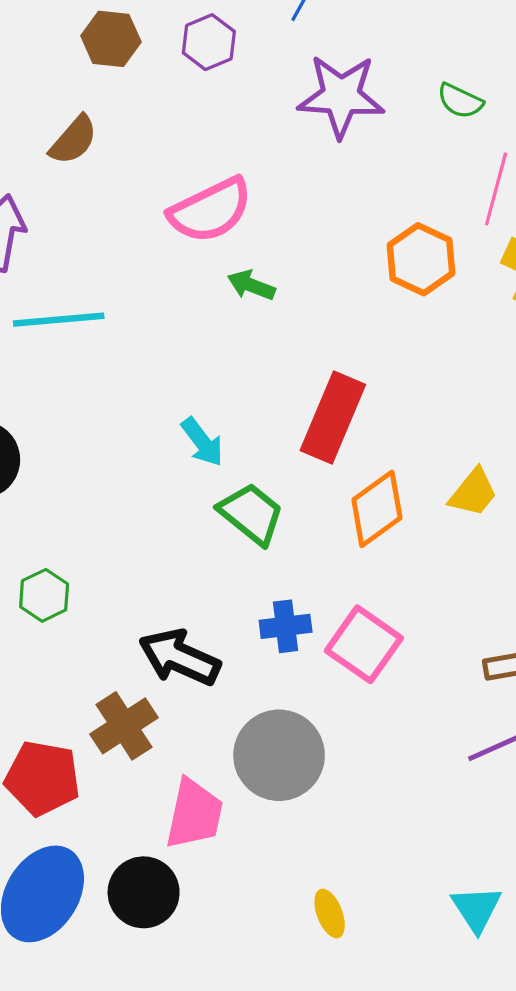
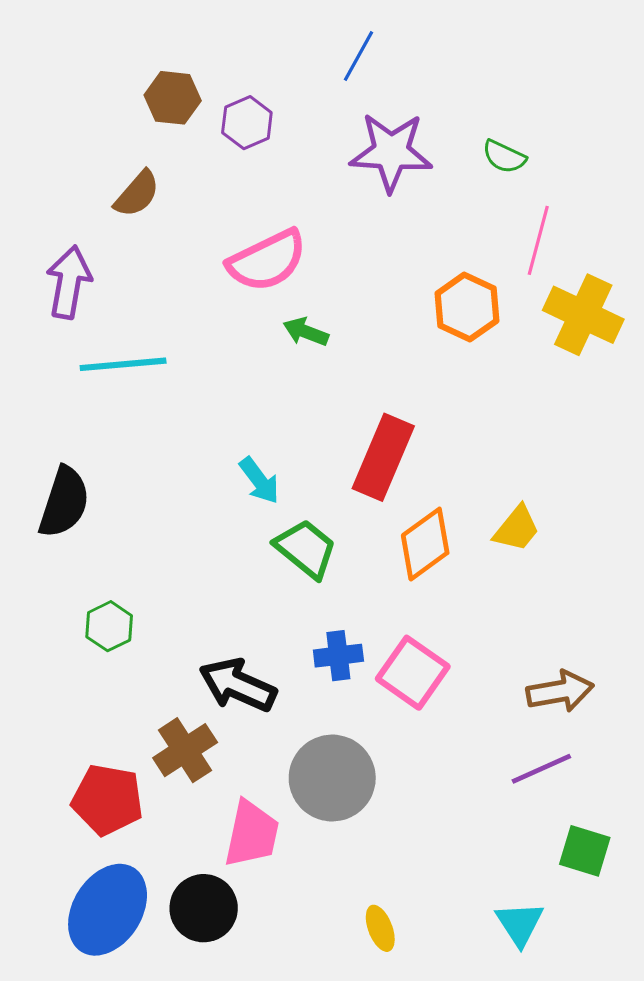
purple hexagon: (209, 42) -> (247, 123), moved

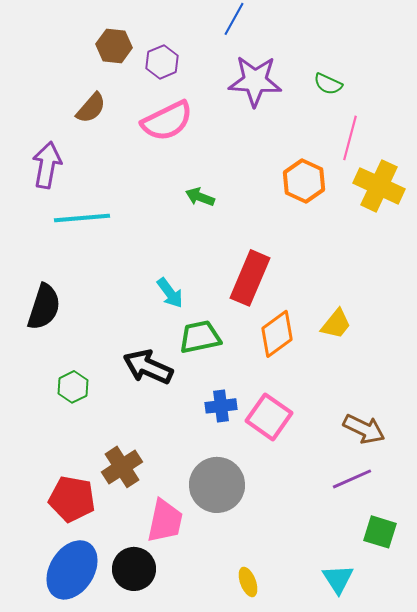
pink semicircle: (267, 261) -> (167, 121), moved
green trapezoid: (306, 549) -> (200, 337), turned -51
black arrow: (238, 685) -> (148, 367), moved
brown arrow: (560, 691) -> (364, 429), turned 36

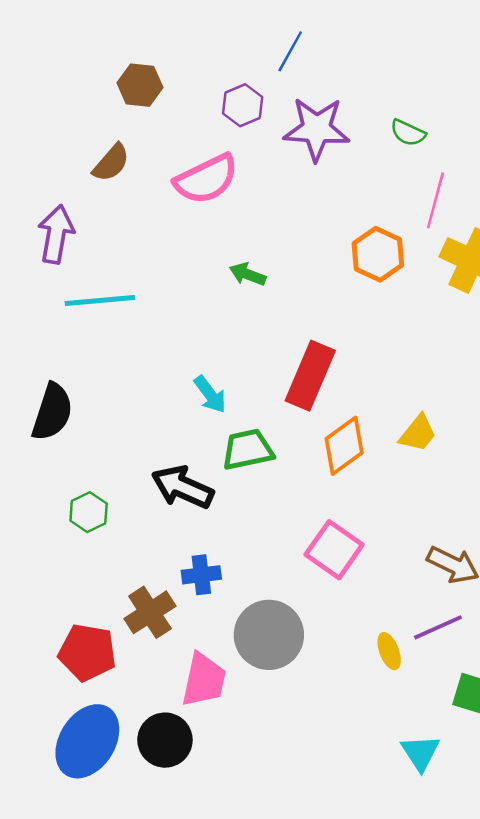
purple hexagon: (162, 62) -> (243, 105), moved
blue cross: (221, 406) -> (201, 575), moved
yellow ellipse: (248, 582) -> (389, 651), moved

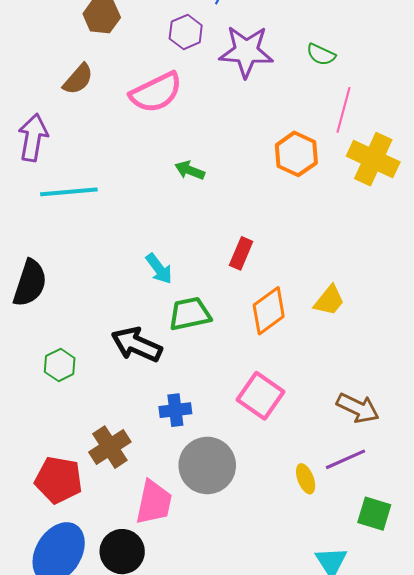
red rectangle: (310, 376) -> (241, 253), size x0.6
blue cross: (201, 575) -> (175, 410), moved

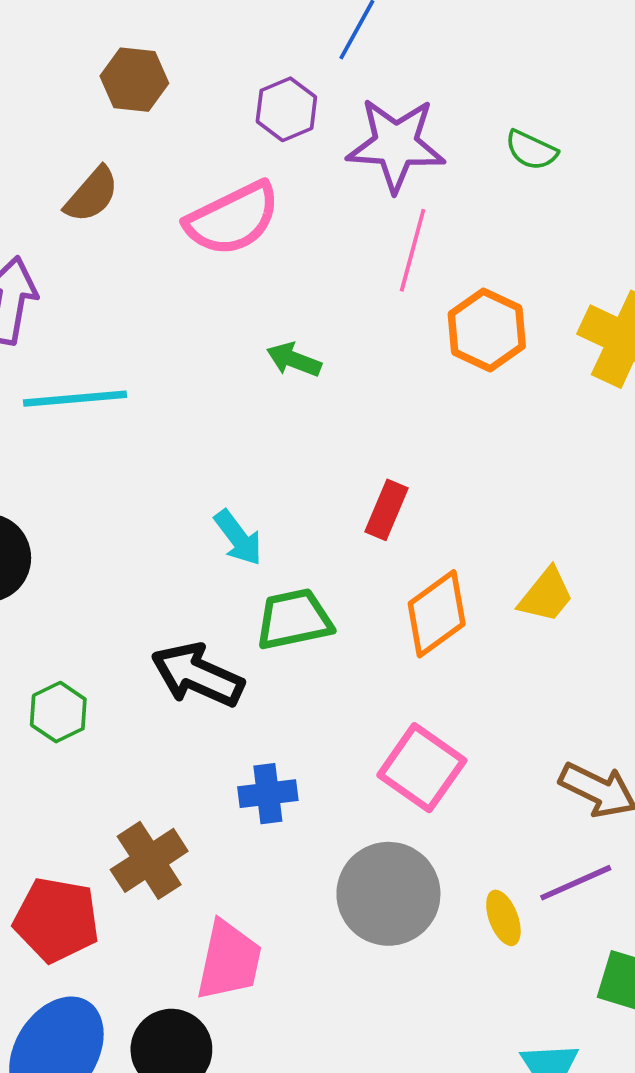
pink line: (344, 110) -> (413, 250), moved
gray circle: (207, 465) -> (388, 894), moved

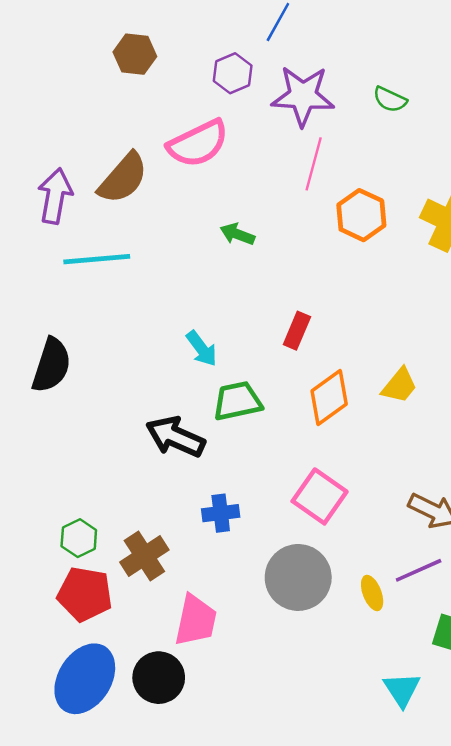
brown semicircle: (92, 195) -> (123, 178), moved, size x1.4
green hexagon: (58, 712) -> (79, 538), moved

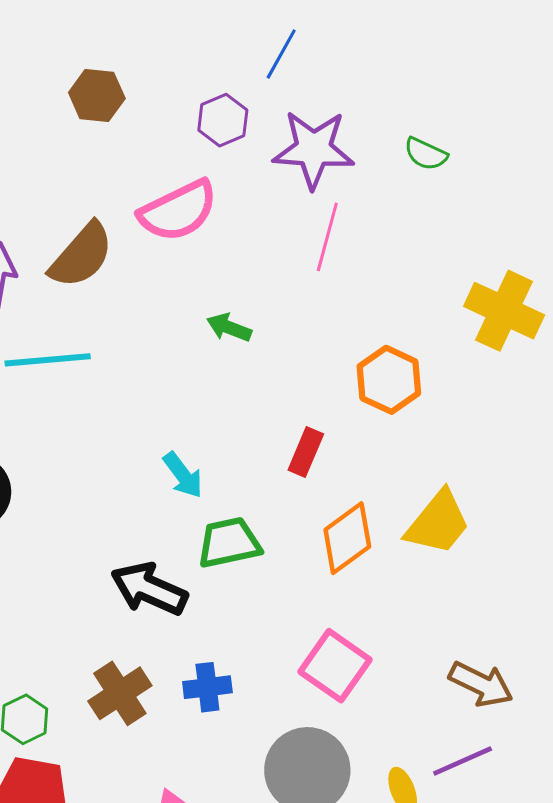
orange hexagon: (361, 215) -> (389, 380), moved
yellow trapezoid: (399, 386) -> (438, 523), size x1.4
brown cross: (144, 556) -> (120, 693), moved

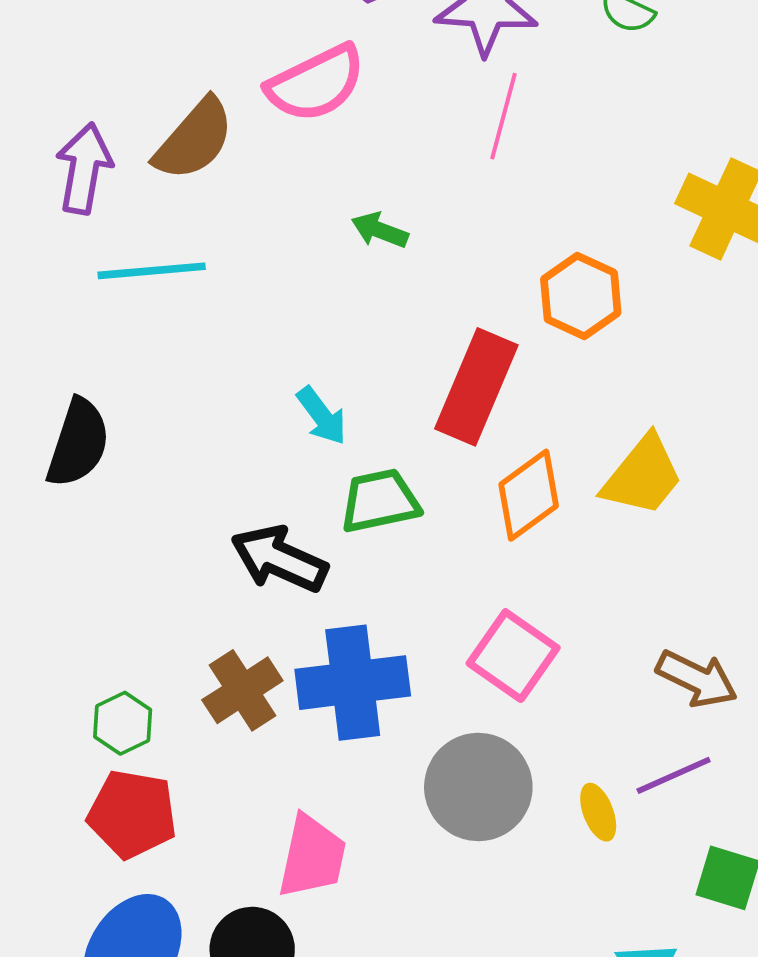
red rectangle: (306, 452) -> (476, 387), size x1.8
blue cross: (207, 687) -> (353, 683), size x1.8

